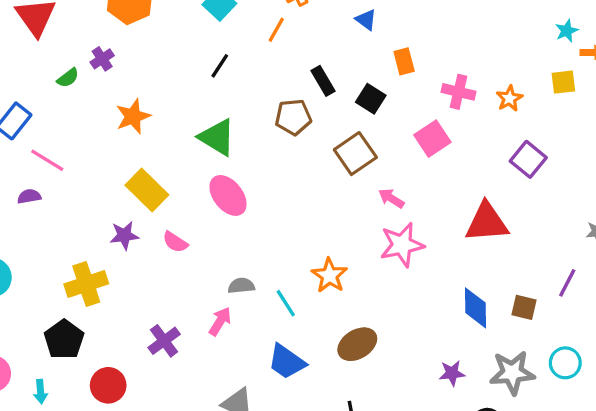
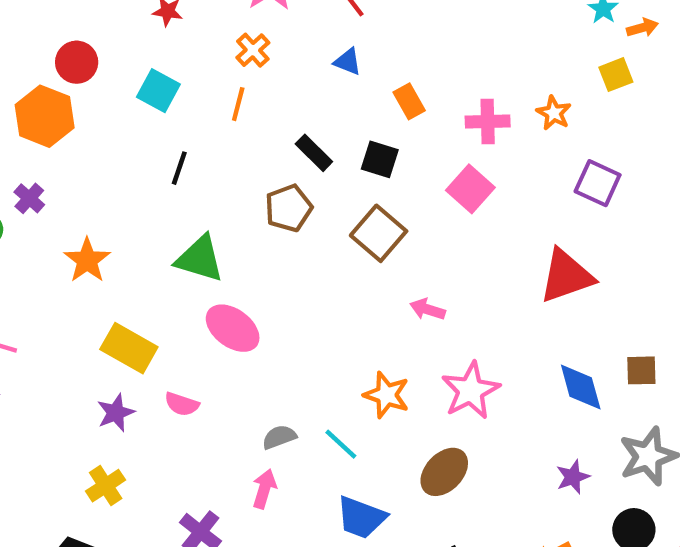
pink arrow: (391, 198) -> (427, 309), moved
pink star: (402, 245) -> (471, 390), moved
yellow cross: (86, 284) -> (106, 486), moved, size x0.7

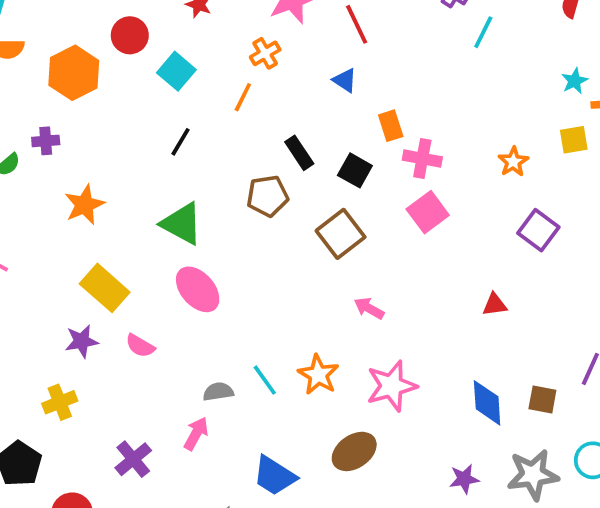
red circle: (77, 62) -> (130, 35), moved
pink cross: (488, 122) -> (422, 159), moved
purple cross: (29, 198) -> (46, 141), turned 32
red triangle: (566, 276) -> (495, 305), size x0.5
cyan line: (341, 444) -> (265, 380), moved

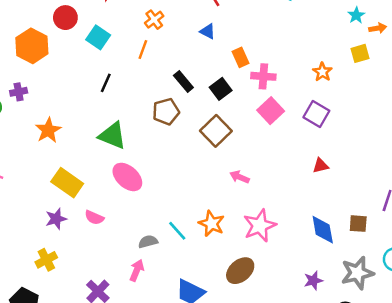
black square: (355, 170) -> (221, 89), turned 30
purple square: (538, 230) -> (316, 114), moved

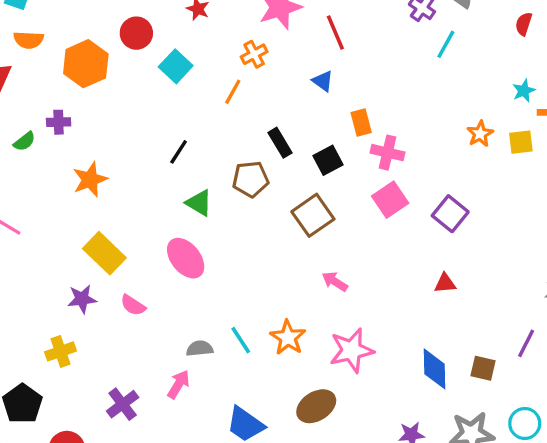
orange star: (322, 72) -> (480, 134), moved
black line: (106, 83) -> (179, 152), moved
green triangle: (112, 136) -> (199, 203), moved, size x0.7

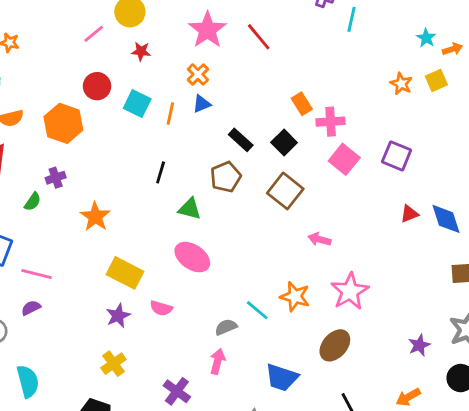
blue triangle: (323, 81) -> (202, 104), moved, turned -42
orange line: (233, 92) -> (170, 114), moved
blue diamond: (434, 369) -> (446, 219), moved

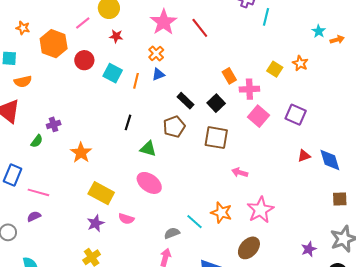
yellow square: (436, 80) -> (275, 69), moved, turned -35
orange hexagon: (63, 123) -> (54, 44), moved
brown square: (285, 191) -> (216, 138), turned -30

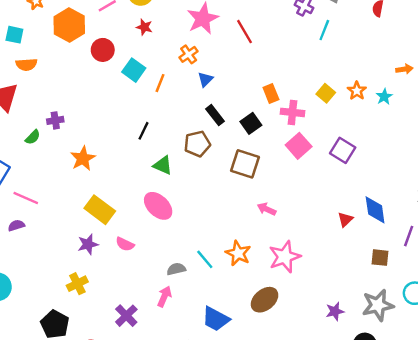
cyan star: (319, 31) -> (384, 97), moved
blue triangle: (158, 74) -> (205, 79), moved, turned -32
red triangle: (304, 156) -> (345, 220), moved, turned -32

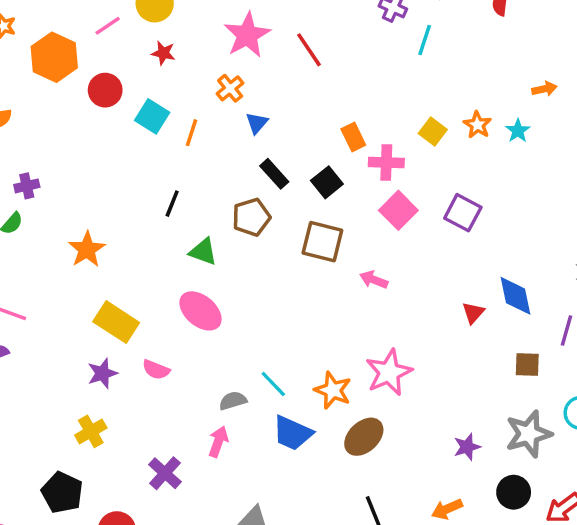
purple cross: (55, 120) -> (27, 186), moved
pink arrow: (267, 209) -> (374, 280), moved
orange star: (238, 253) -> (333, 390), moved
blue trapezoid: (216, 319) -> (292, 433), moved

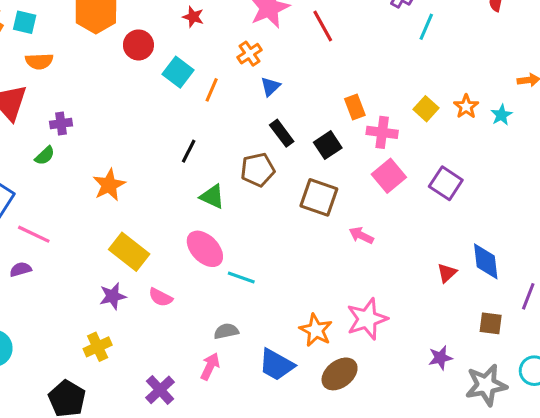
cyan line: (273, 384) -> (241, 277), moved, turned -32
purple star: (467, 447) -> (440, 358), moved

